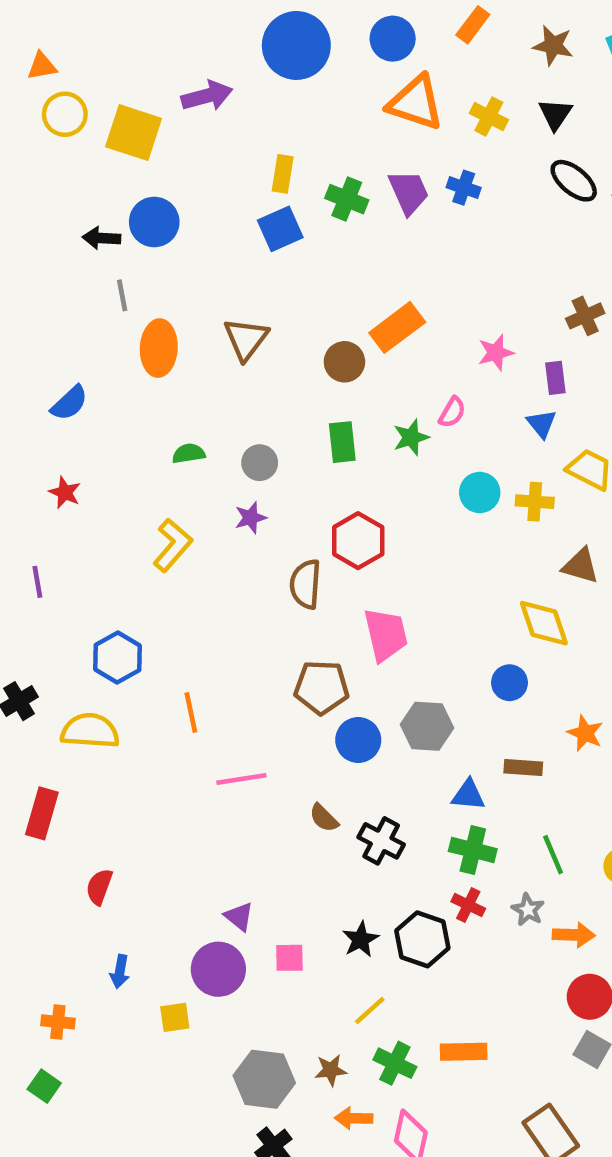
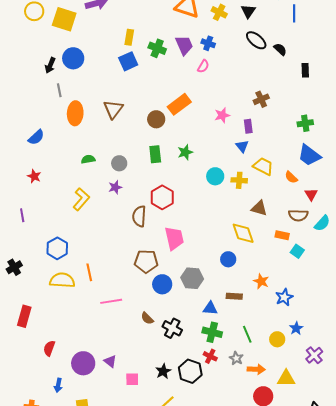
black arrow: (101, 238) -> (50, 65), turned -70
pink semicircle: (452, 412) -> (203, 66), moved
yellow semicircle: (90, 731) -> (62, 280), moved
purple circle: (218, 969) -> (83, 363), moved

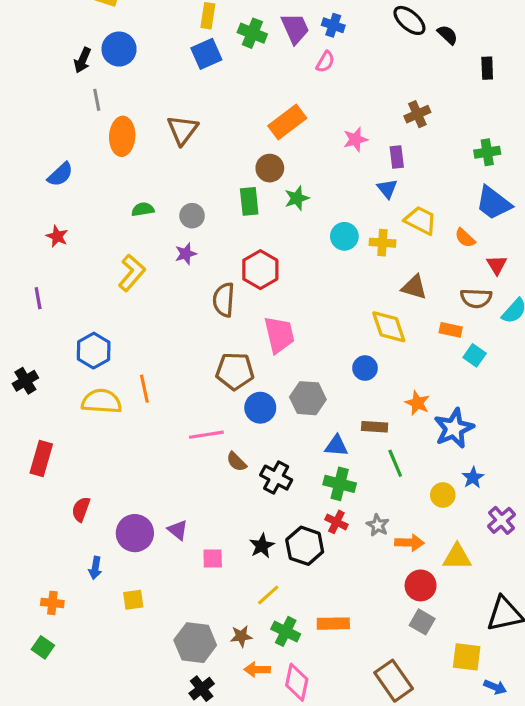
brown circle: (156, 119) -> (270, 168), moved
blue star: (284, 297) -> (454, 428), size x1.4
pink line: (111, 301) -> (206, 435), moved
green line: (247, 334) -> (395, 463), moved

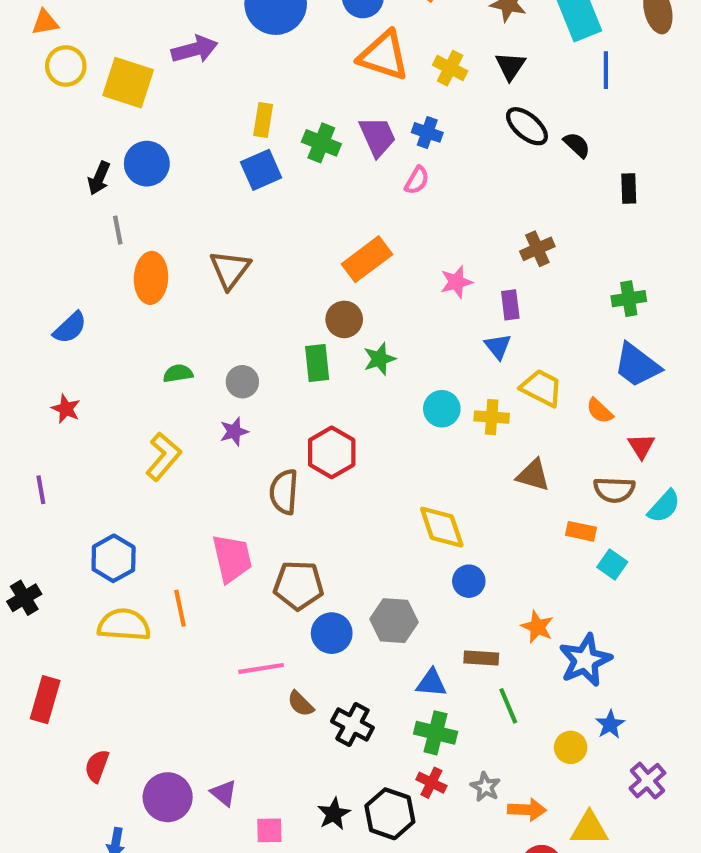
yellow diamond: (389, 327) -> (442, 527), moved
pink trapezoid: (279, 335) -> (232, 558), moved

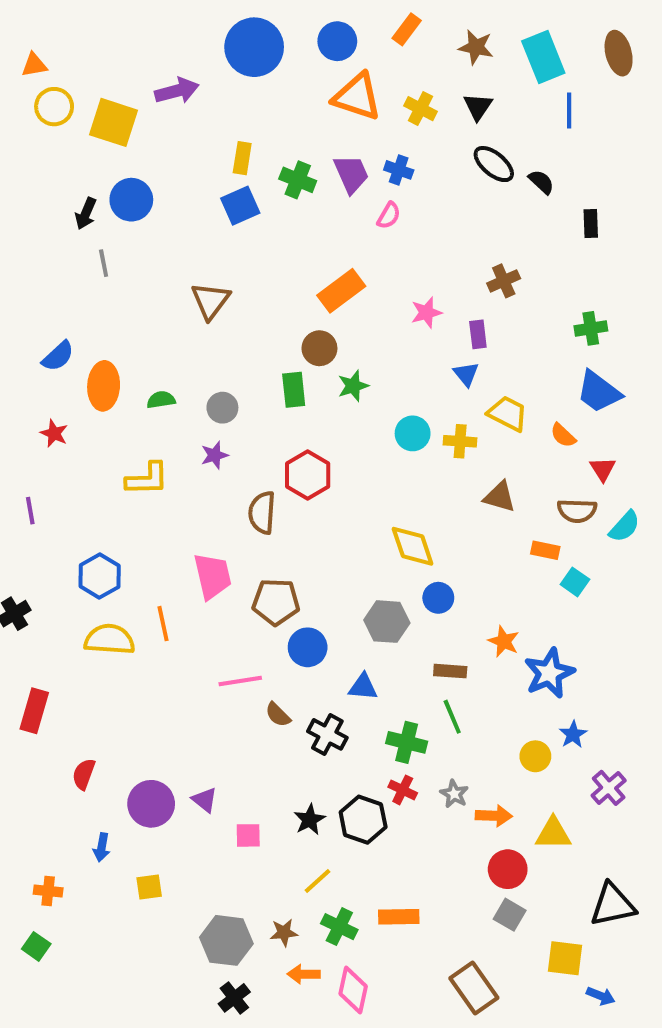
orange ellipse: (151, 278) -> (104, 386), moved
yellow L-shape: (163, 457) -> (147, 479), turned 48
gray hexagon: (394, 621) -> (387, 622), moved
blue triangle: (431, 683) -> (363, 687), moved
green line: (508, 706) -> (452, 717), moved

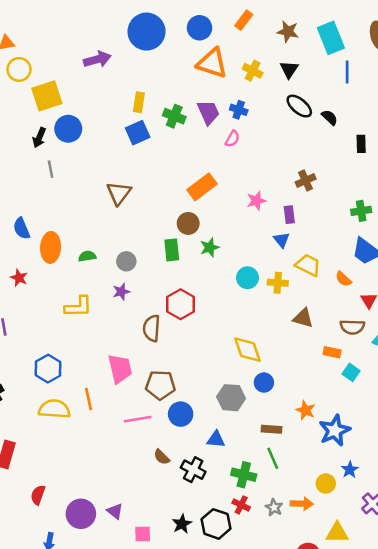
yellow square: (113, 122) -> (47, 96), moved, turned -36
blue semicircle: (58, 356) -> (22, 228), turned 110
pink line: (240, 681) -> (138, 419), moved
orange arrow: (494, 816) -> (302, 504), moved

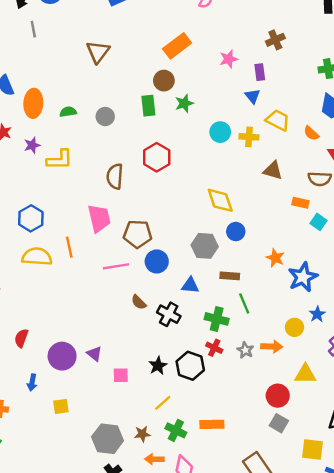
purple star: (121, 292) -> (32, 145), moved
brown semicircle: (152, 328) -> (115, 176), moved
brown rectangle: (271, 429) -> (230, 276), moved

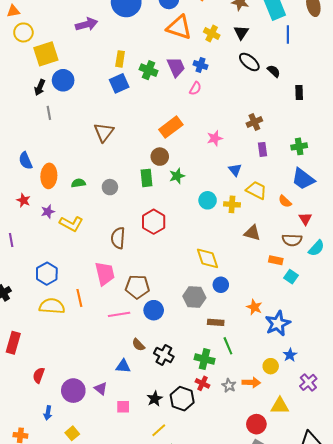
purple rectangle: (260, 72) -> (263, 149), moved
yellow L-shape: (60, 160) -> (71, 224), turned 30
blue triangle: (190, 285) -> (123, 366), moved
yellow square: (61, 406) -> (72, 433), turned -32

